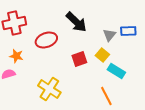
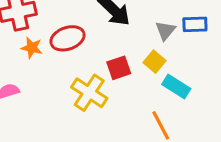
orange star: (16, 56) -> (32, 48), moved
yellow cross: (49, 89) -> (89, 93), moved

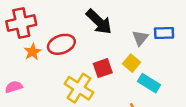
orange star: (32, 48) -> (33, 52), turned 30

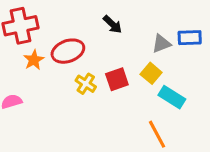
black arrow: (99, 22) -> (112, 24), size x0.6
gray triangle: (140, 38) -> (161, 44), turned 30
yellow cross: (79, 88) -> (86, 84), moved, size x0.6

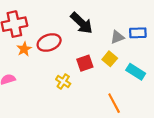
black arrow: (112, 24) -> (82, 23), size x1.6
yellow cross: (86, 84) -> (63, 82), moved
cyan rectangle: (172, 97) -> (136, 72), moved

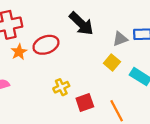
red square: (85, 63) -> (85, 102), moved
yellow cross: (63, 82) -> (61, 87), turned 32

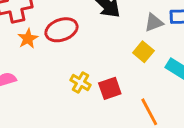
yellow cross: (61, 87) -> (81, 82), turned -35
red square: (85, 102) -> (110, 88), moved

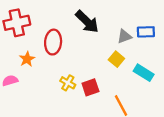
red ellipse: (61, 30) -> (53, 42), turned -65
orange star: (28, 39) -> (27, 59), moved

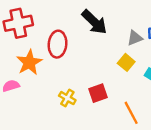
orange star: (27, 59) -> (29, 62), size x1.5
yellow cross: (68, 83) -> (67, 98), moved

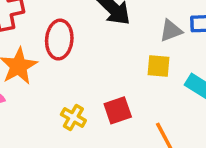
yellow square: (126, 62) -> (158, 66), turned -35

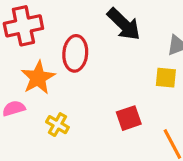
yellow cross: (73, 117) -> (57, 125), moved

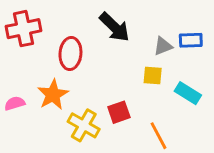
orange star: (38, 78) -> (53, 95), moved
yellow cross: (57, 125) -> (84, 125), moved, size x1.5

